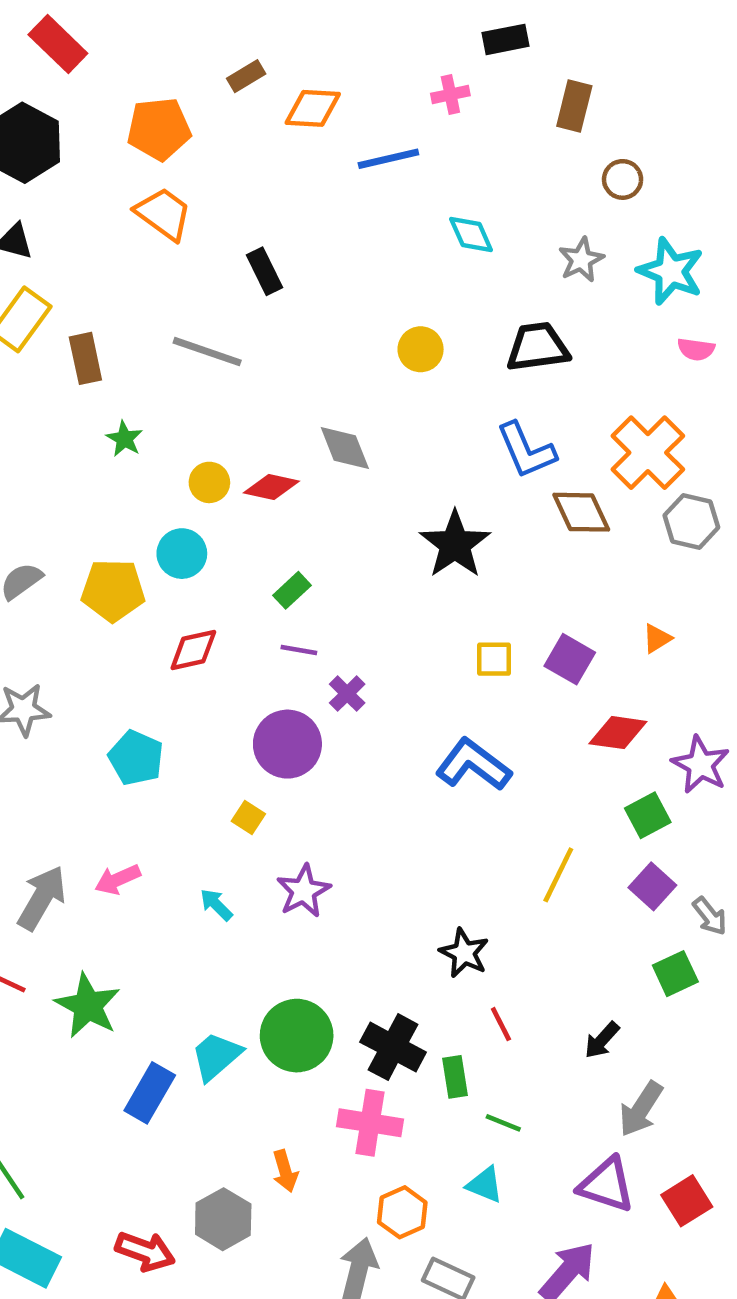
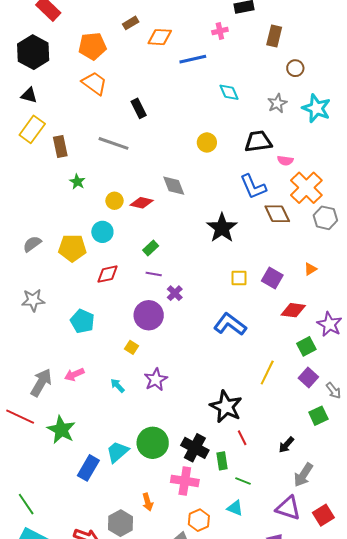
pink semicircle: (696, 349) -> (285, 161), moved
black star: (464, 953) -> (226, 407), size x1.5

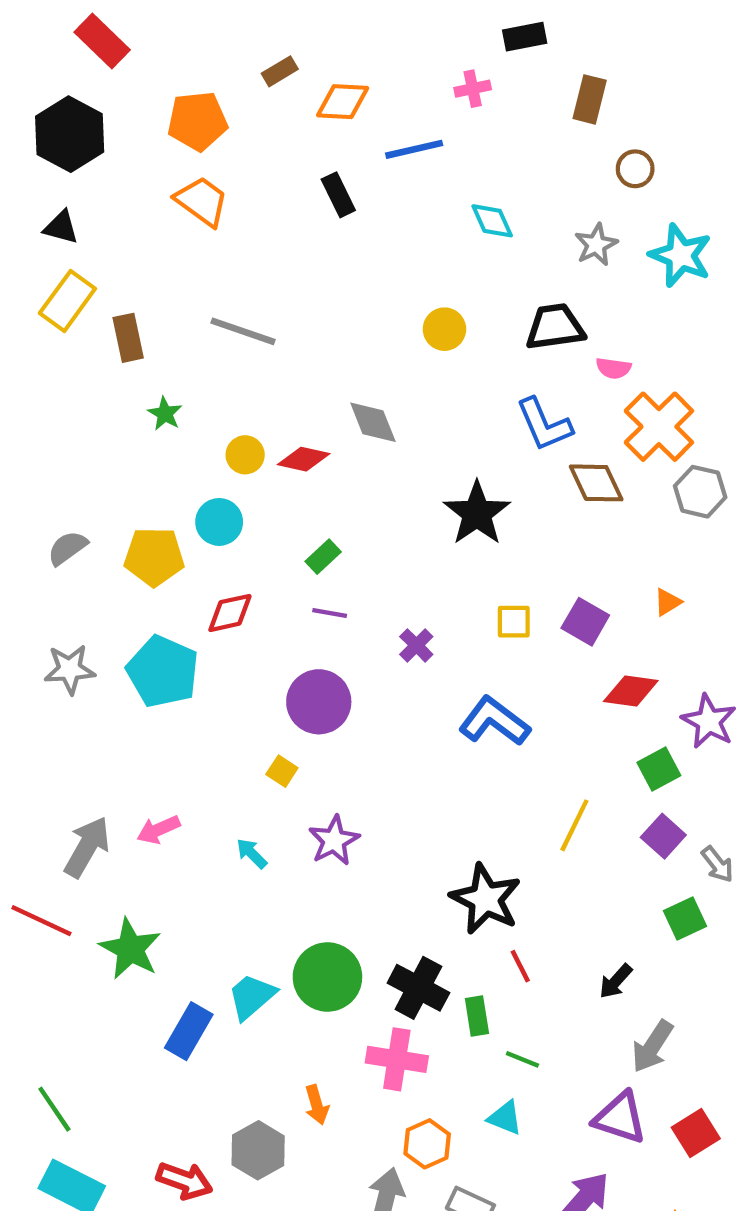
black rectangle: (139, 108) -> (338, 195), moved
purple cross: (175, 293) -> (416, 645), moved
cyan pentagon: (82, 321) -> (163, 671), moved, size x1.4

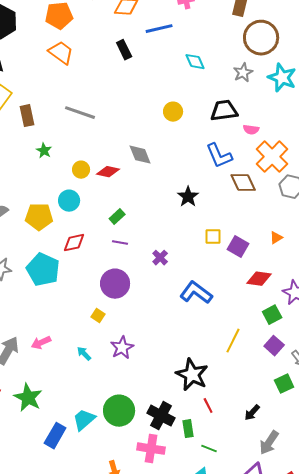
brown circle: (635, 169) -> (261, 38), size x2.0
black star: (477, 513) -> (188, 197), size x0.7
yellow square: (514, 622) -> (213, 237), moved

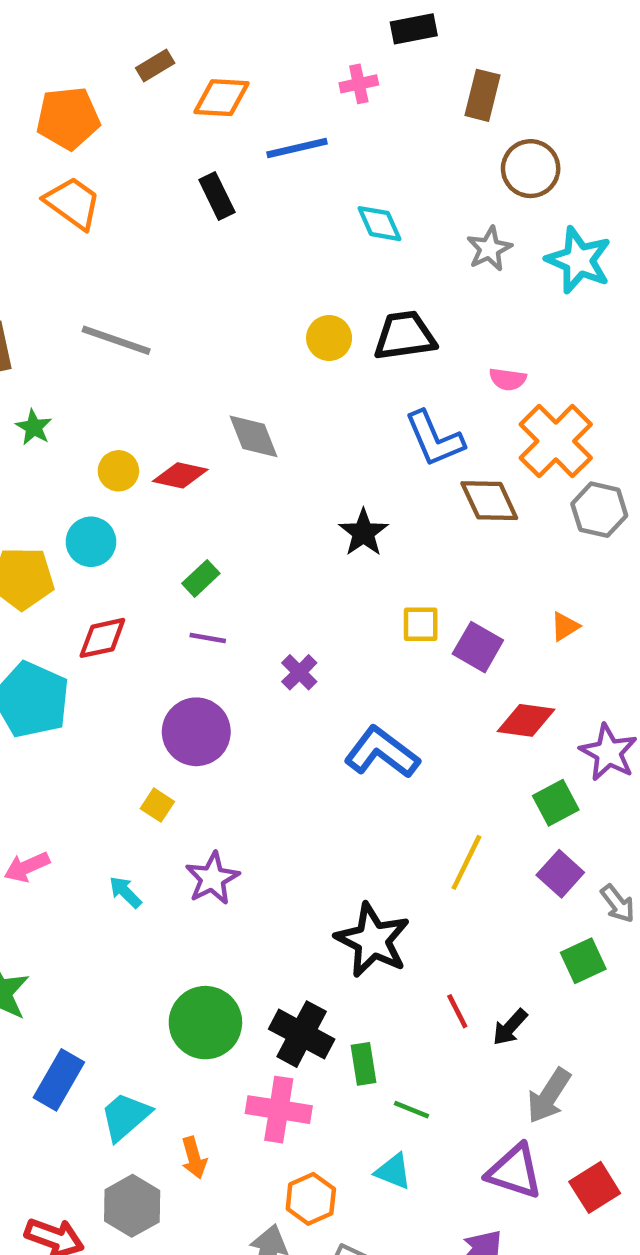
brown circle: (261, 38) -> (531, 169), size x0.7
black trapezoid: (224, 111) -> (405, 336), moved
red line: (208, 406) -> (457, 1011), moved
cyan trapezoid: (84, 420) -> (125, 1116), moved

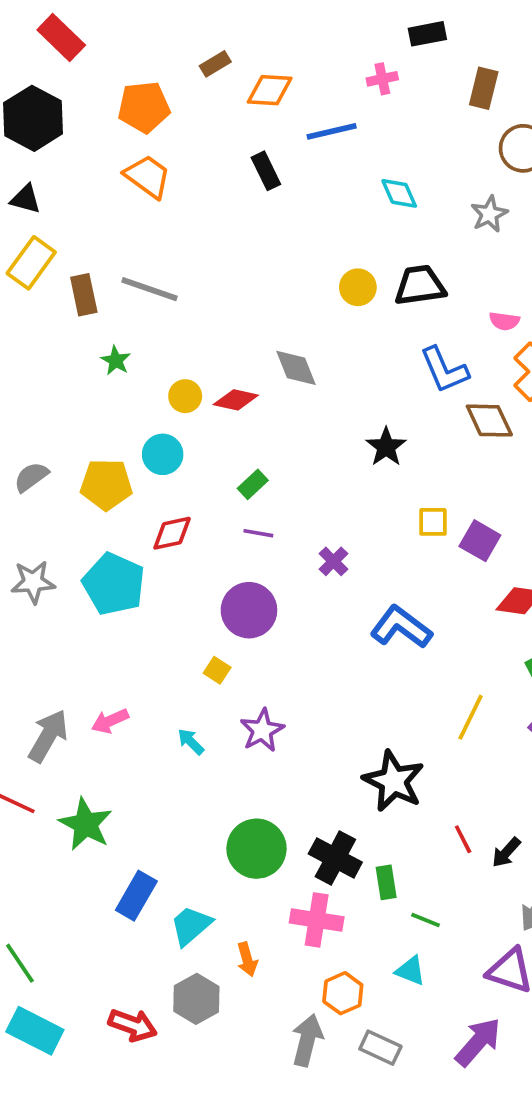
gray line: (116, 340) -> (149, 289), moved

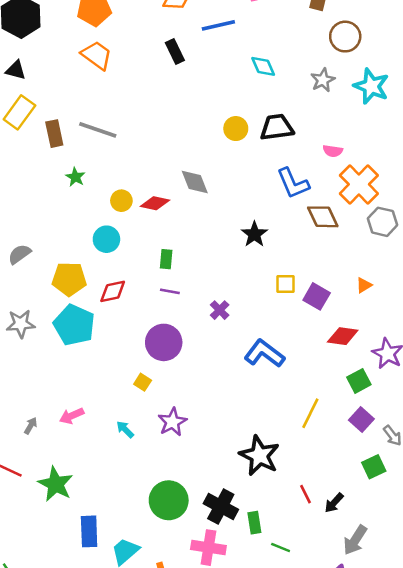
yellow pentagon: (106, 484) -> (69, 279), moved
green rectangle: (253, 484) -> (166, 259), turned -42
gray arrow: (48, 736) -> (31, 426), size x0.5
blue rectangle: (136, 896) -> (89, 531), turned -32

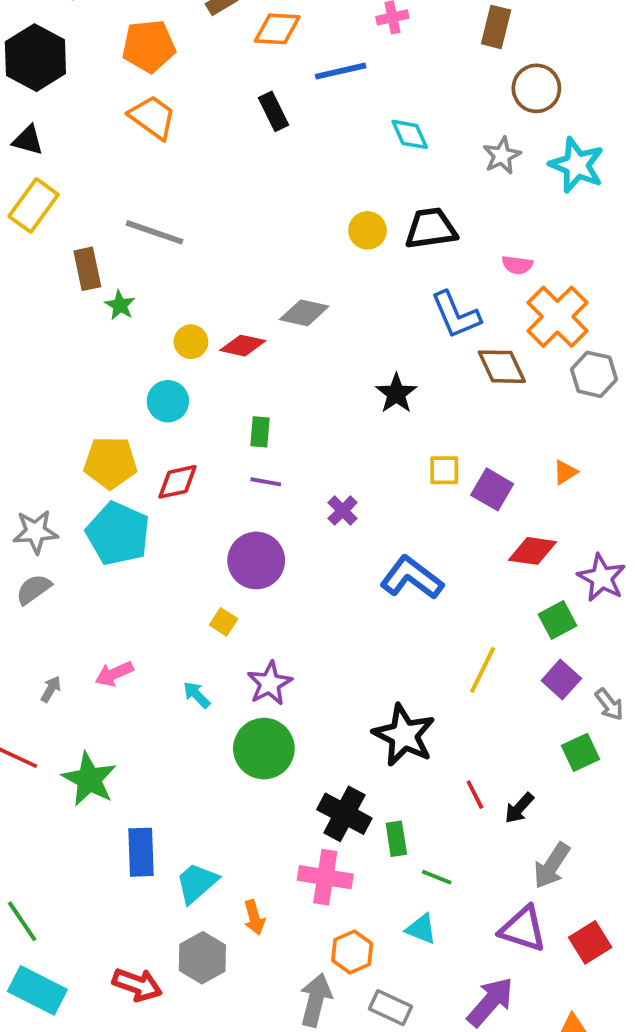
brown rectangle: (54, 134) -> (87, 269), moved
gray diamond: (195, 182) -> (304, 313), turned -56
gray semicircle: (19, 254) -> (34, 589), moved
green circle: (169, 500) -> (264, 749), moved

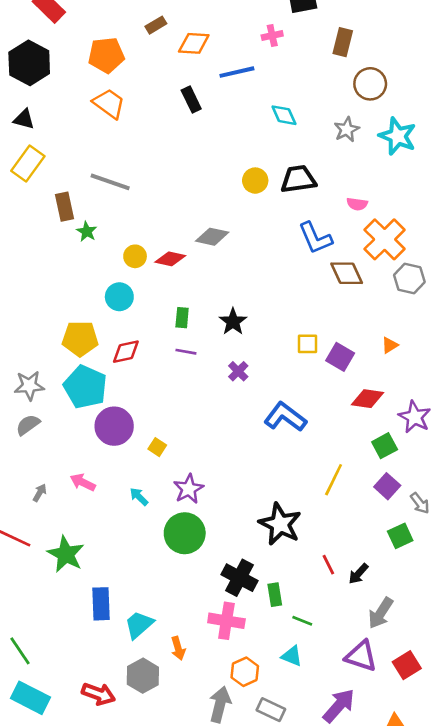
black star: (396, 394) -> (233, 322), moved
purple circle: (256, 560) -> (114, 426), moved
pink arrow: (114, 674) -> (83, 482), turned 50

